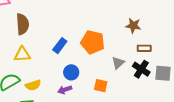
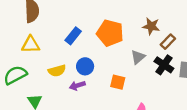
brown star: (133, 26) -> (151, 26), moved
brown rectangle: (144, 48) -> (168, 42), turned -48
yellow semicircle: (33, 85) -> (57, 71), moved

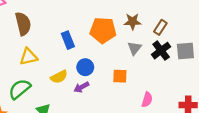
brown star: (151, 26) -> (133, 22), moved
blue rectangle: (73, 36) -> (68, 40), turned -49
black cross: (164, 65) -> (161, 51), turned 30

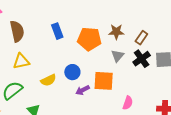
blue rectangle: (68, 40) -> (57, 31), moved
orange square: (120, 76) -> (104, 81), size x1.5
purple arrow: (81, 87) -> (83, 90), moved

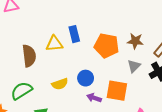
brown semicircle: (17, 31) -> (29, 56), moved
yellow triangle: (21, 61) -> (54, 44), moved
purple arrow: (83, 90) -> (94, 98), turned 40

